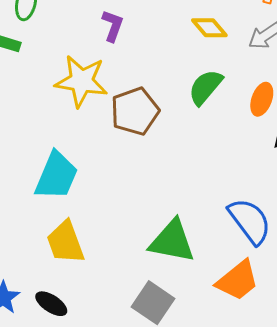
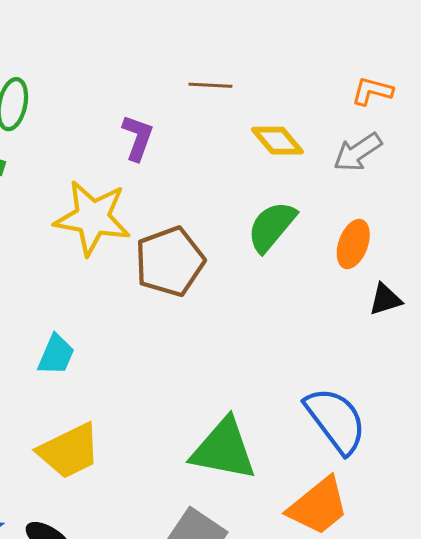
cyan trapezoid: (56, 176) -> (56, 355), size x0.6
yellow trapezoid: (65, 242) -> (69, 451), turned -96

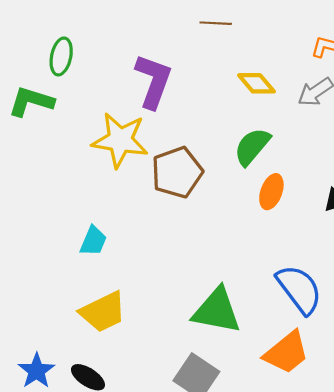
brown line: (210, 85) -> (216, 23), moved
purple L-shape: (138, 138) -> (153, 81), size x1.6
orange ellipse: (353, 244) -> (271, 192), moved

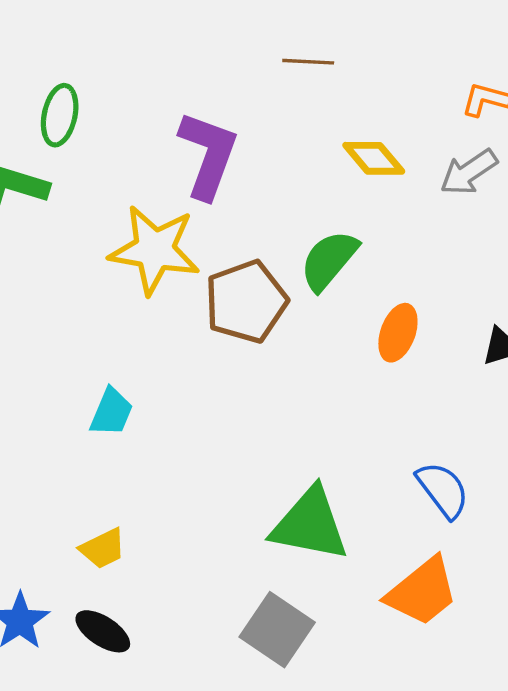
green semicircle: (252, 147) -> (329, 260), moved
blue semicircle: (299, 289) -> (443, 490), size x0.7
yellow trapezoid: (103, 312) -> (103, 548), moved, size x0.6

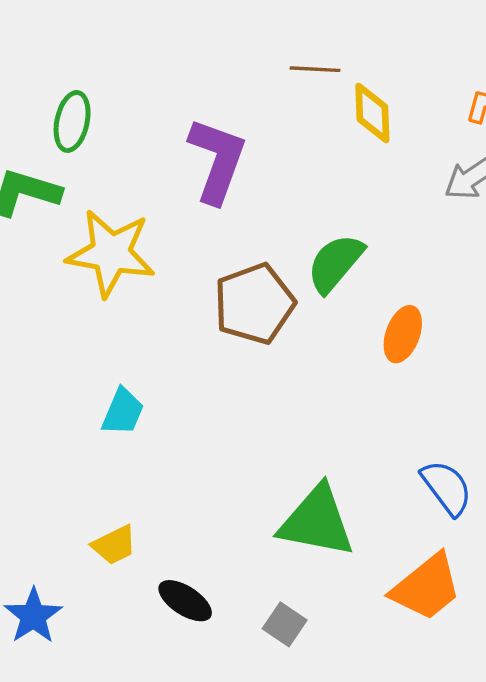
yellow diamond: (374, 158) -> (372, 113), moved, turned 38
yellow star: (155, 250) -> (111, 253), moved
gray square: (277, 630) -> (285, 624), size x0.6
black ellipse: (103, 631) -> (185, 601), moved

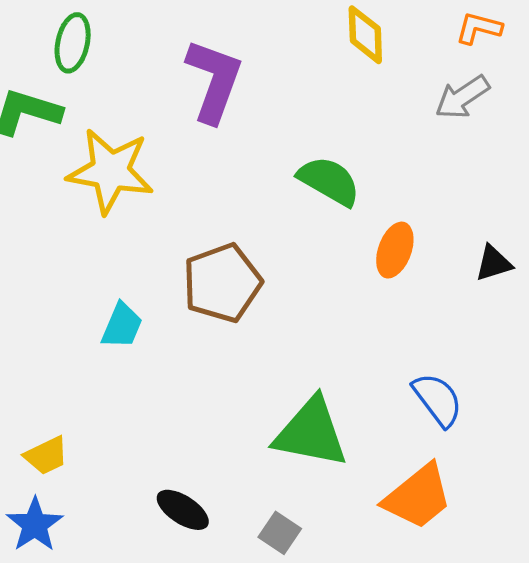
green semicircle: (335, 263) -> (329, 181), turned 80
brown pentagon: (254, 304) -> (222, 283), moved
yellow trapezoid: (114, 545) -> (46, 456), moved

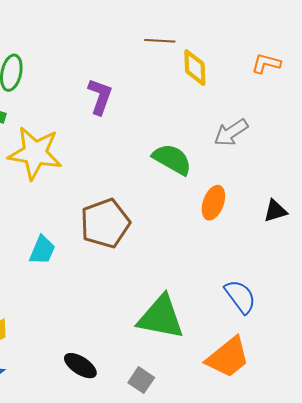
purple L-shape: (214, 81) -> (100, 96), size x0.7
gray arrow: (462, 97) -> (231, 133), moved

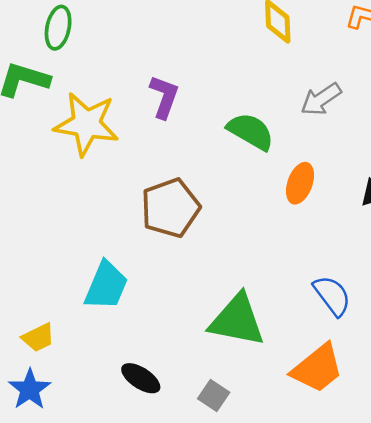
purple L-shape: (100, 96) -> (164, 97), moved
cyan trapezoid: (42, 250) -> (106, 286), moved, size x1.4

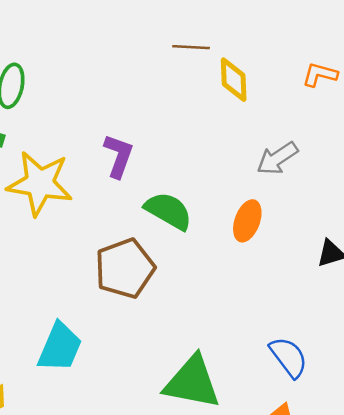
green semicircle: (251, 131) -> (169, 211), moved
orange ellipse: (300, 183) -> (247, 221), moved

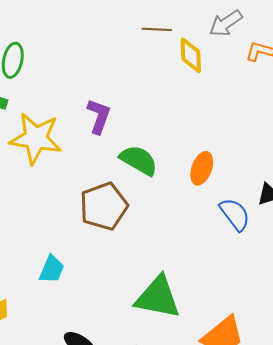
gray arrow: (277, 158) -> (226, 23), moved
cyan trapezoid: (60, 347) -> (52, 269), size x0.7
blue semicircle: (289, 357) -> (235, 214), moved

